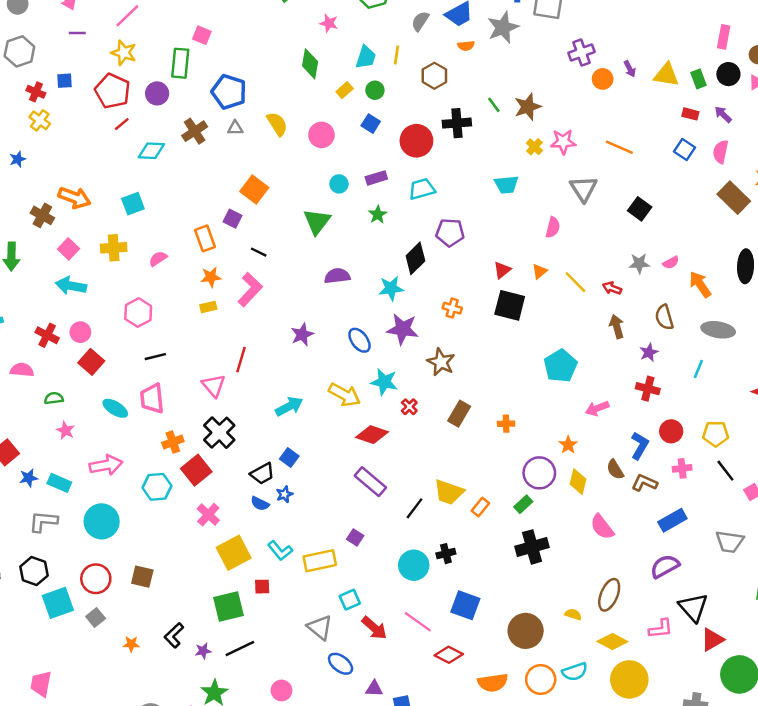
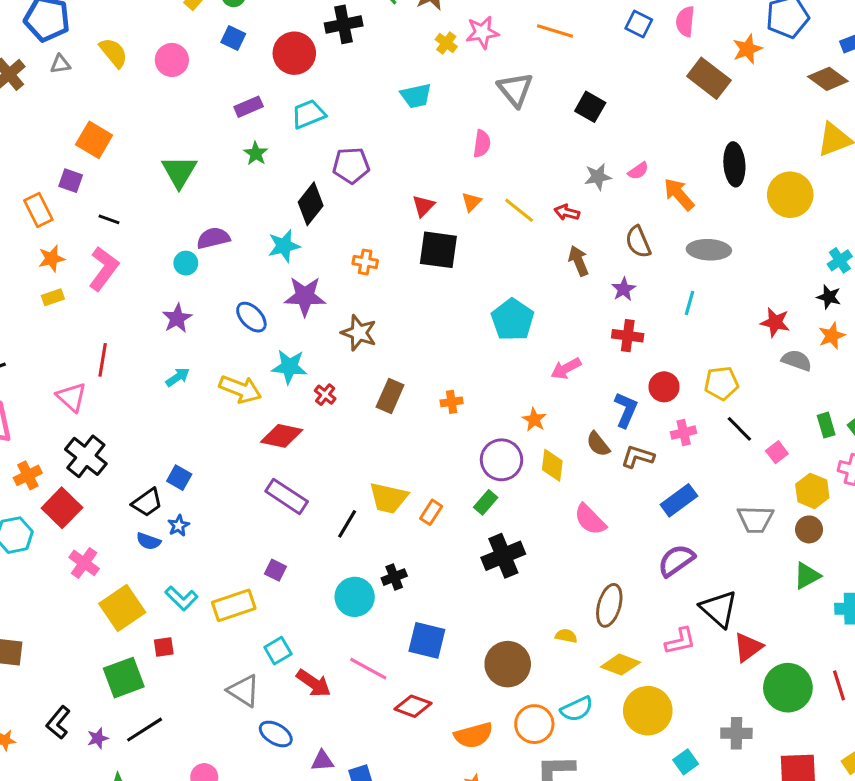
cyan circle: (339, 184) -> (186, 263), moved
cyan arrow: (289, 406) -> (178, 377), moved, size x0.7

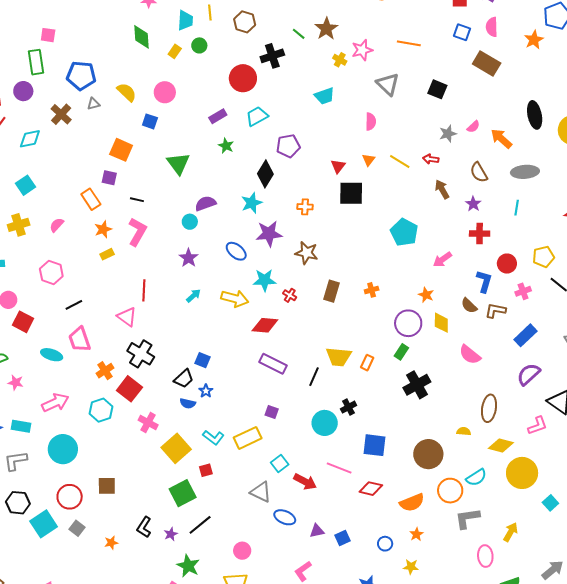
blue square: (233, 38) -> (150, 121), moved
brown rectangle: (709, 78) -> (487, 63), moved

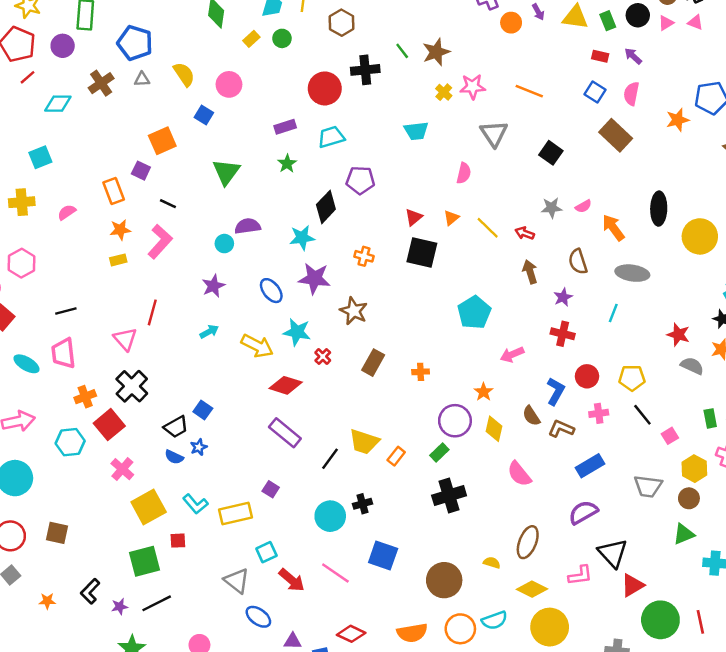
orange square: (121, 150) -> (162, 141), turned 30
pink hexagon: (51, 272) -> (22, 263), moved
red diamond: (371, 489) -> (351, 634), moved

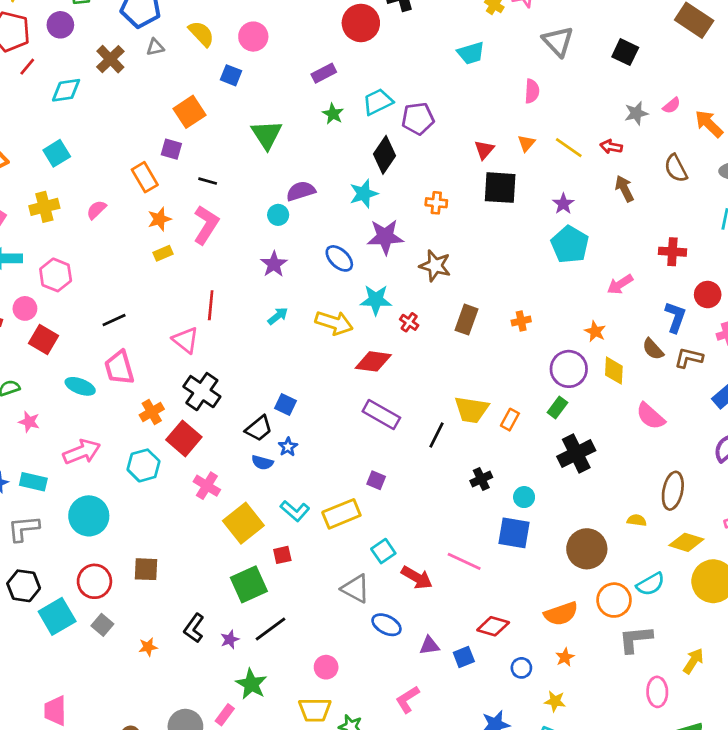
cyan trapezoid: (331, 137) -> (378, 102), moved
purple star: (563, 297) -> (563, 204), moved
cyan circle: (330, 516) -> (524, 497), moved, size x0.6

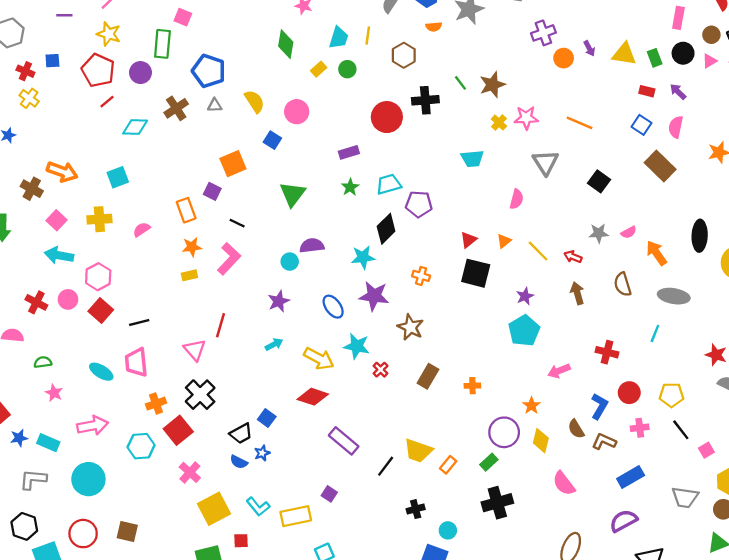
red square: (43, 339) -> (101, 310), moved
red diamond: (373, 361) -> (313, 397), moved

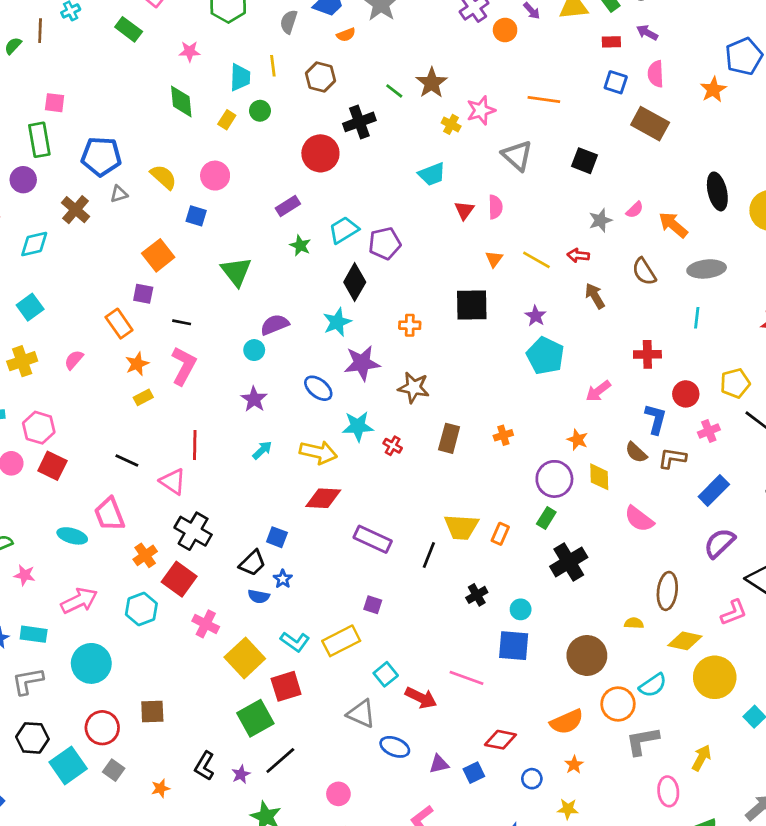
red triangle: (468, 240) -> (464, 210), moved
black line: (139, 322) -> (127, 461), moved, turned 54
red square: (241, 541) -> (286, 686), size x1.6

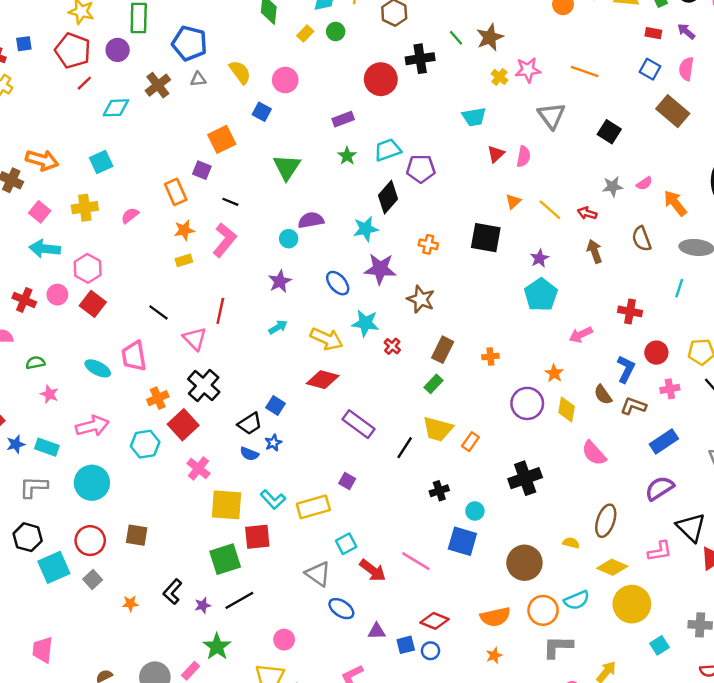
green rectangle: (546, 518) -> (434, 384), moved
yellow square: (245, 658) -> (226, 505), turned 36
blue circle: (532, 779) -> (431, 651), moved

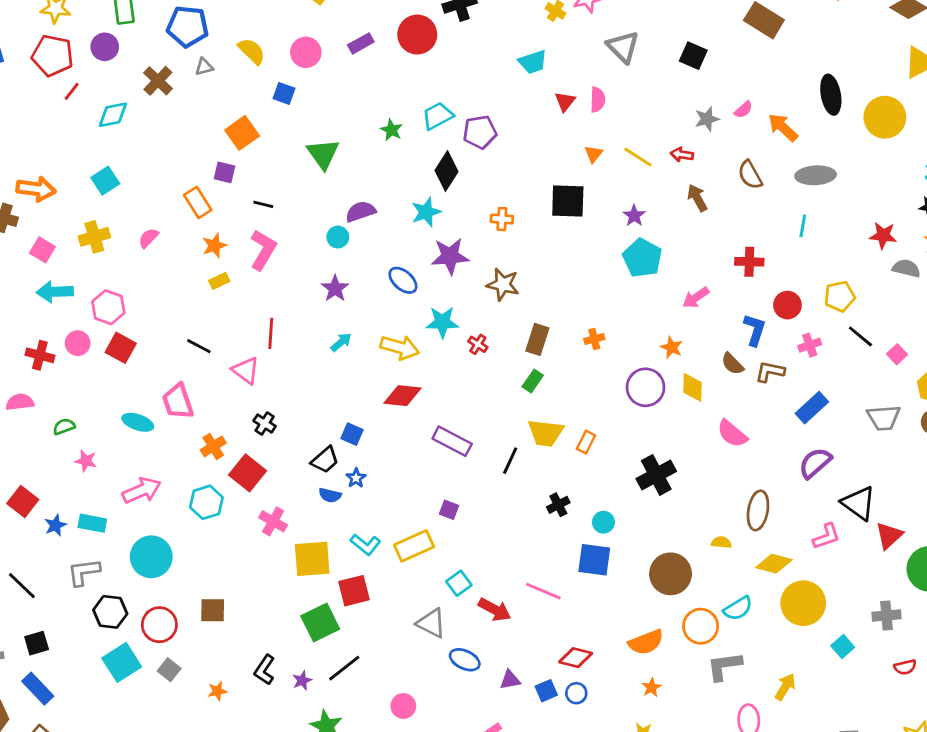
purple rectangle: (343, 119) -> (361, 43), moved
black cross: (204, 386) -> (265, 424), size x0.6
black hexagon: (28, 537) -> (110, 612), moved

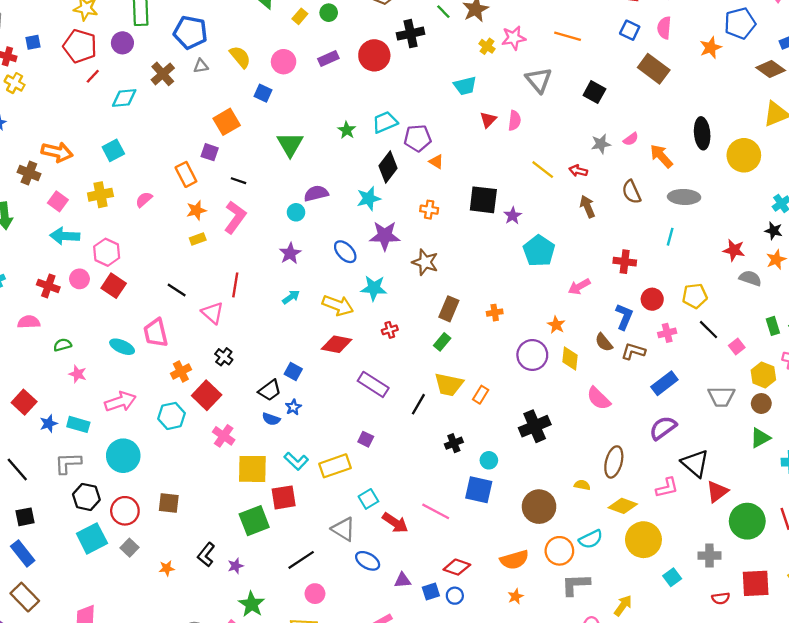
orange triangle: (594, 154) -> (436, 162), moved, turned -42
purple star: (634, 216) -> (513, 216), moved
red cross: (478, 344) -> (390, 330), moved, turned 35
black line: (344, 668) -> (301, 560), moved

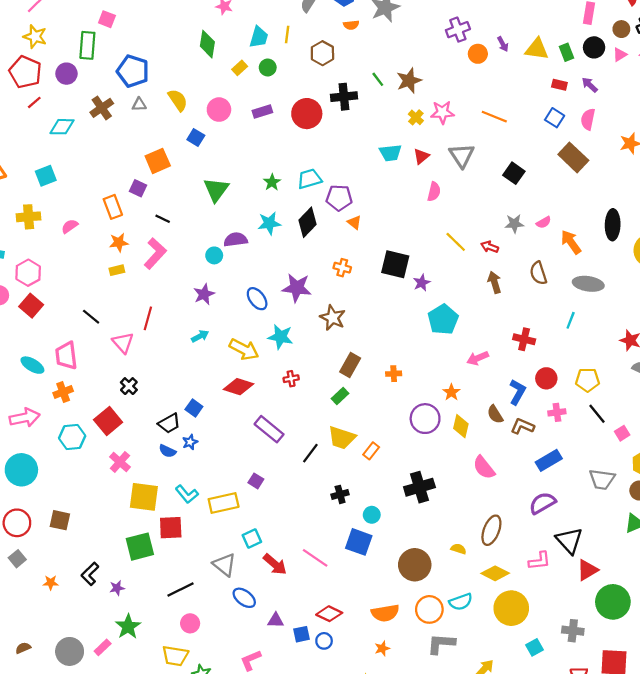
red triangle: (488, 120) -> (421, 156), moved
cyan star: (369, 199) -> (269, 223), moved
orange cross: (181, 372) -> (63, 392), moved

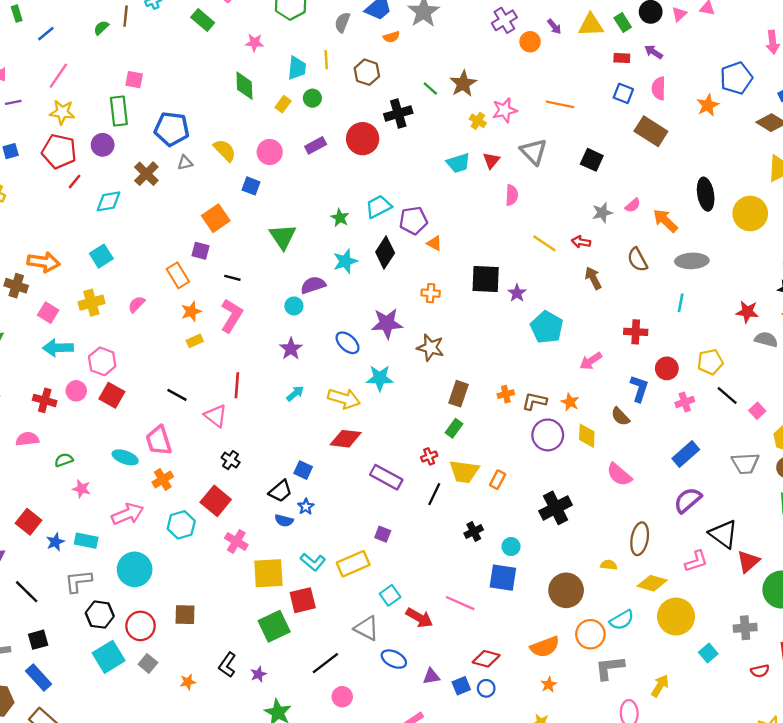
red cross: (291, 379) -> (429, 456), moved
brown L-shape: (522, 426) -> (534, 401), moved

